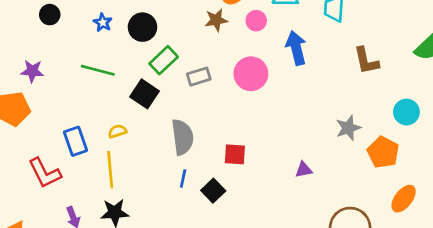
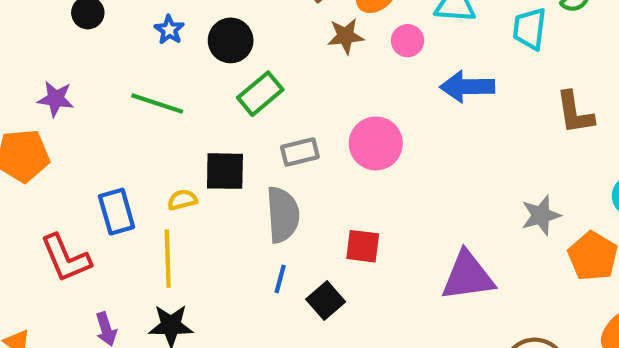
blue arrow: (296, 48) -> (467, 87), turned -80
pink circle: (251, 74) -> (376, 143), moved
gray rectangle: (199, 77) -> (300, 152), moved
black square: (145, 94) -> (225, 171), moved, turned -36
purple triangle: (304, 170) -> (468, 276), size x2.0

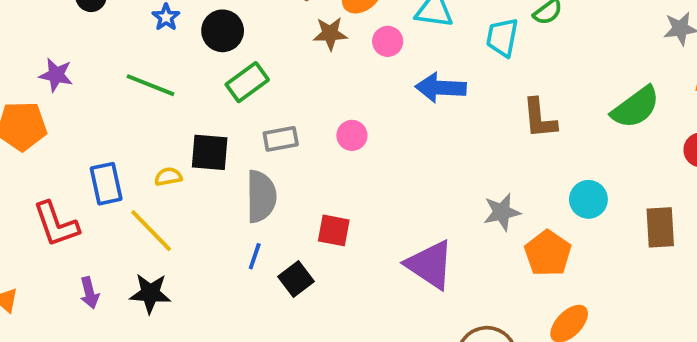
pink circle: (376, 143) -> (352, 135), size x0.6
yellow line: (168, 259) -> (151, 231), turned -46
purple triangle: (468, 276) -> (430, 265), turned 38

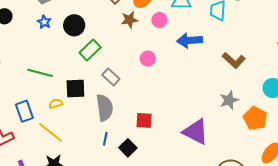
green line: (150, 85) -> (40, 73), moved
brown L-shape: (539, 118) -> (234, 60), moved, turned -35
pink circle: (352, 135) -> (148, 59), moved
gray rectangle: (281, 139) -> (111, 77), turned 60

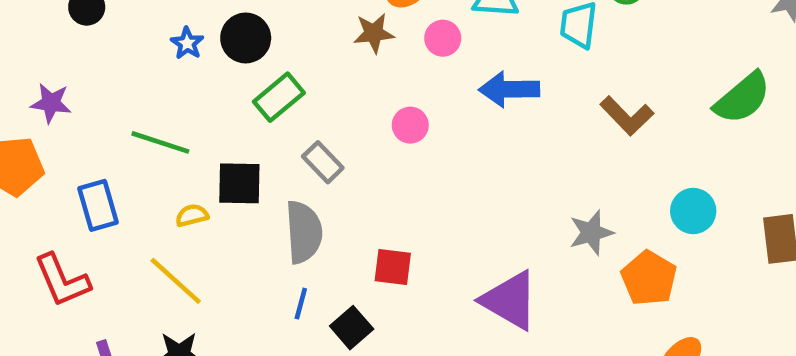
blue star: (44, 22) -> (187, 43), moved
brown L-shape: (234, 60) -> (627, 116), moved
blue rectangle: (24, 111) -> (98, 205), moved

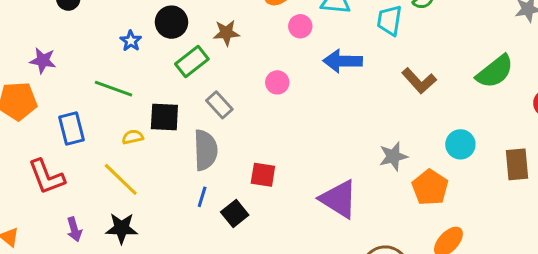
brown star: (374, 33) -> (226, 33), moved
blue star: (187, 43) -> (131, 41), moved

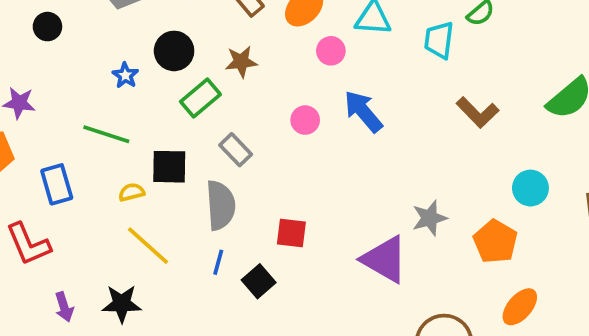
blue arrow: (343, 61) -> (363, 111), moved, turned 51
gray star: (393, 156) -> (430, 218), moved
yellow line: (121, 179) -> (148, 246), moved

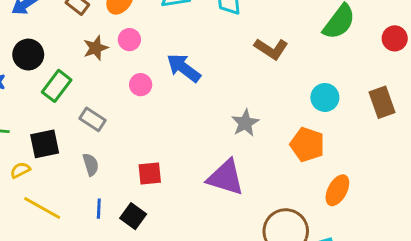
pink circle: (331, 51) -> (129, 40), moved
brown star: (241, 62) -> (96, 48), moved
gray semicircle: (221, 205) -> (91, 165), size x0.6
gray star: (430, 218) -> (245, 123), moved

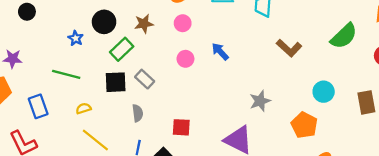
brown star: (96, 48) -> (144, 24), moved
blue arrow: (184, 68) -> (220, 52), size x0.7
black square: (45, 144) -> (116, 82), moved

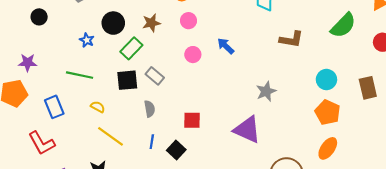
brown L-shape: (289, 48) -> (291, 39), turned -30
yellow semicircle: (83, 108) -> (98, 107), turned 48
orange pentagon: (304, 125) -> (328, 112), moved

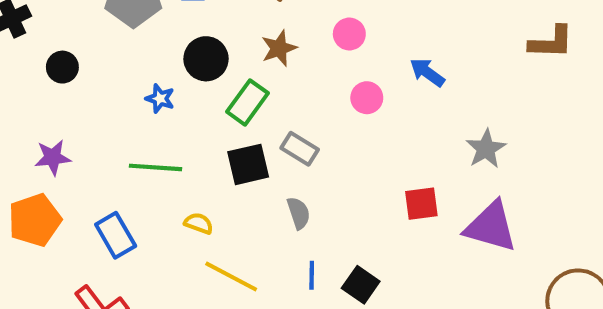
gray star: (266, 91) -> (486, 149), moved
red square: (192, 120) -> (421, 204), moved

